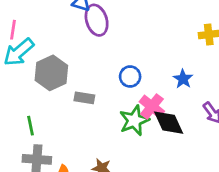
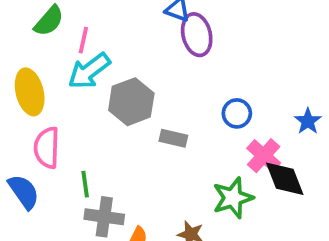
green star: (134, 120) -> (233, 198), moved
green line: (30, 126) -> (85, 184), moved

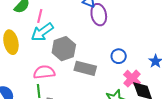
gray rectangle: (173, 138) -> (85, 68), size x1.5
pink semicircle: (47, 148) -> (44, 72), moved, turned 80

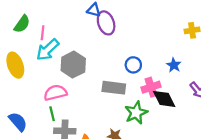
gray rectangle: (85, 68) -> (114, 88), moved
pink cross: (132, 79) -> (151, 87), turned 36

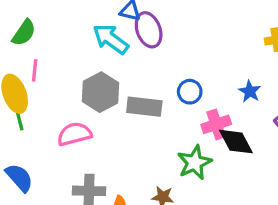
pink line: (43, 33) -> (35, 70), moved
cyan arrow: (48, 50) -> (111, 39), moved, turned 80
gray rectangle: (114, 88) -> (144, 107), moved
green line: (52, 114) -> (19, 119), moved

